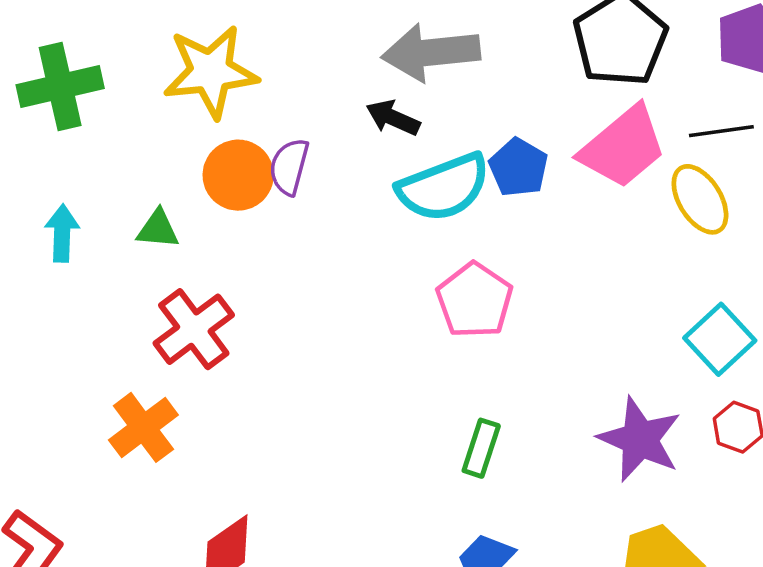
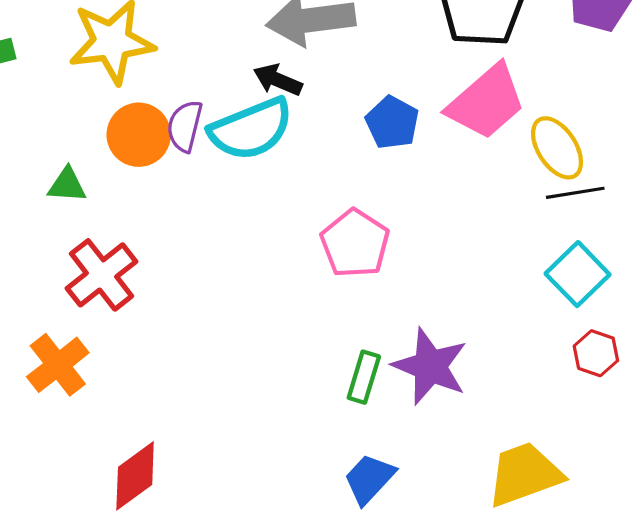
black line: (721, 131) -> (575, 193), moved
cyan semicircle: (444, 187) -> (251, 129), moved
purple star: (640, 439) -> (430, 366), moved

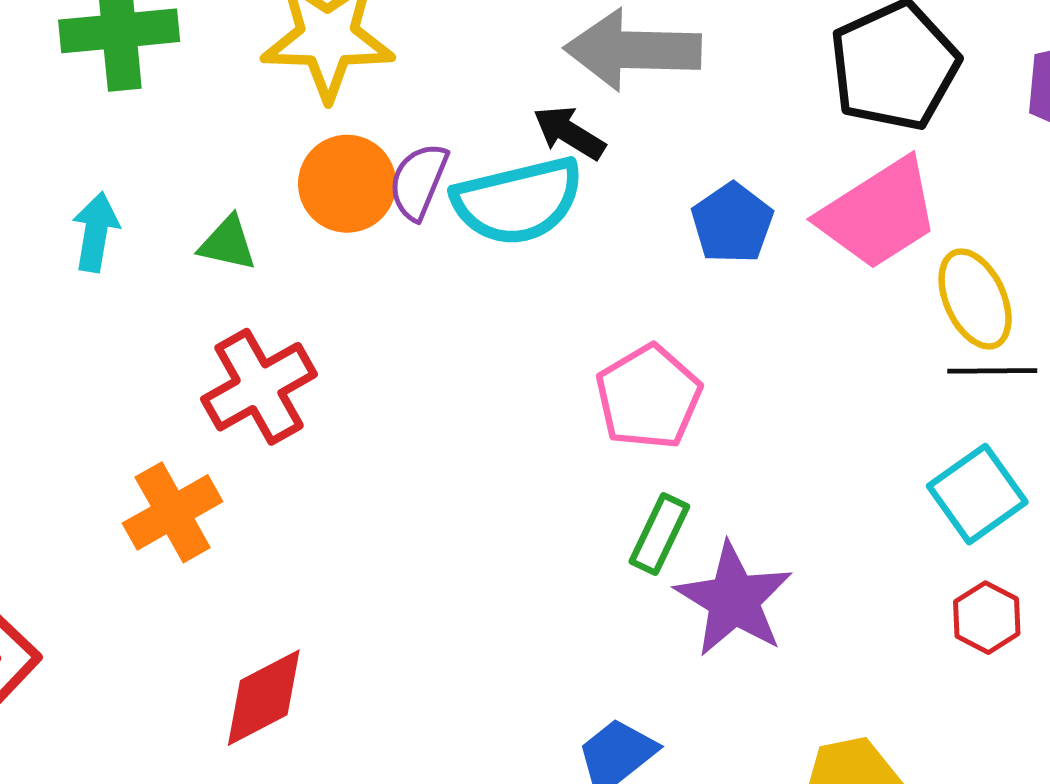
green rectangle: (364, 377) -> (659, 534), moved

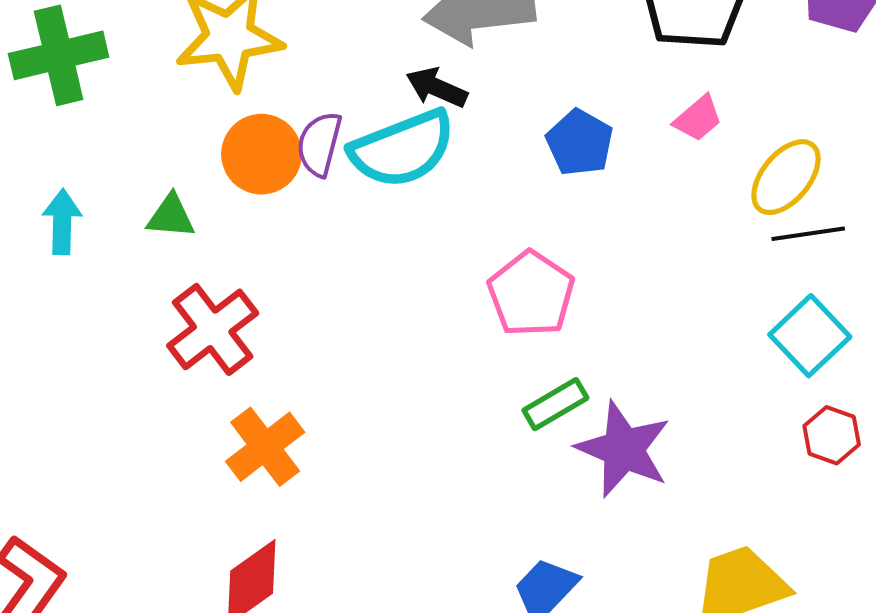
pink trapezoid: (879, 214) -> (698, 118), size x0.5
yellow ellipse: (975, 299) -> (786, 177), turned 72
orange cross: (173, 512) -> (265, 447), moved
green rectangle: (659, 534) -> (555, 404), turned 42

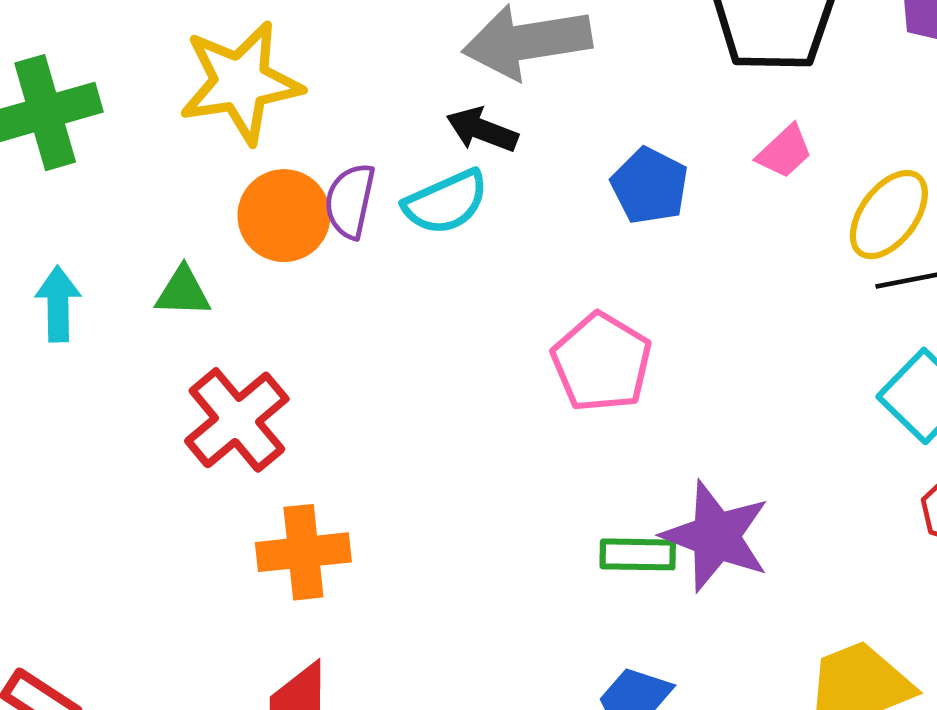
cyan semicircle: (402, 149) -> (446, 202), size x0.7
green rectangle: (555, 404) -> (638, 554), moved, turned 34
orange cross: (265, 447) -> (303, 552), turned 34

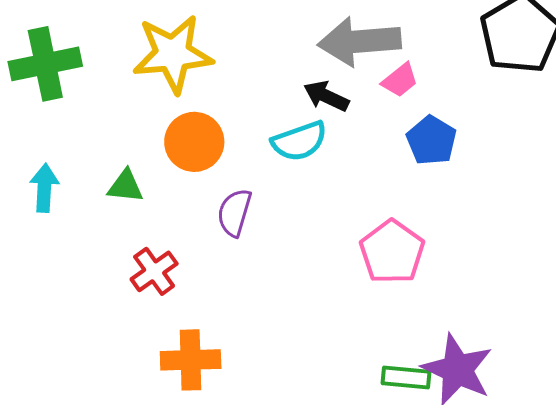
pink trapezoid: (785, 152) -> (400, 80), moved
purple semicircle: (350, 201) -> (234, 213), moved
red cross: (237, 420) -> (154, 271), size x0.7

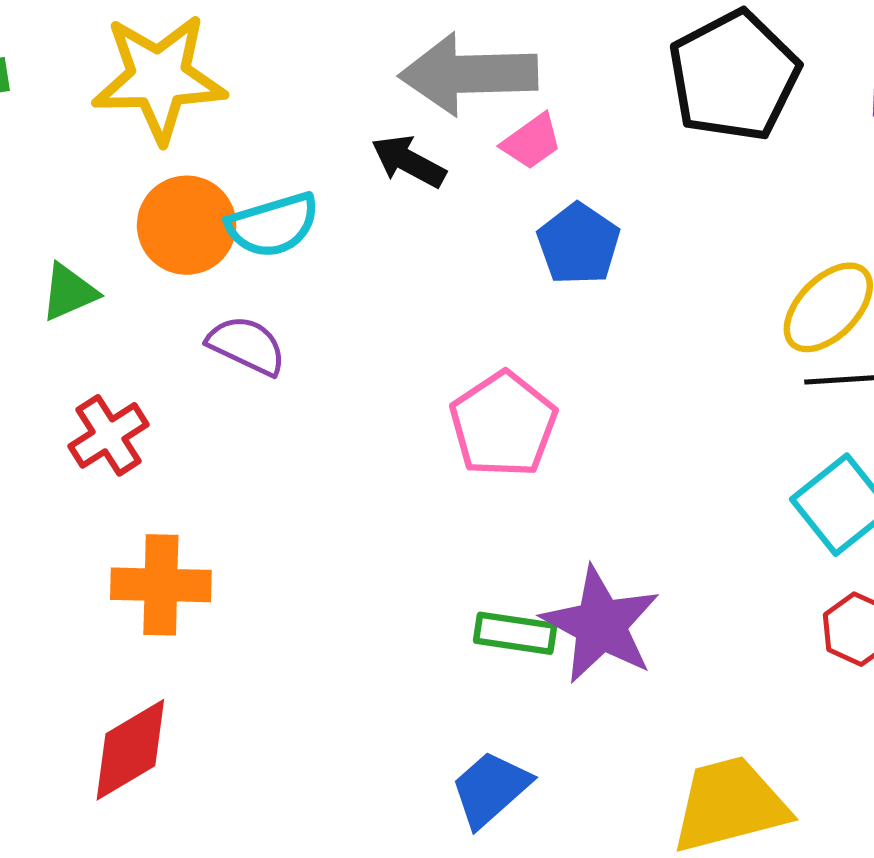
cyan semicircle: (299, 141) -> (273, 225), moved
green triangle: (125, 186) -> (69, 292), turned -33
purple semicircle: (234, 213) -> (247, 345), turned 96

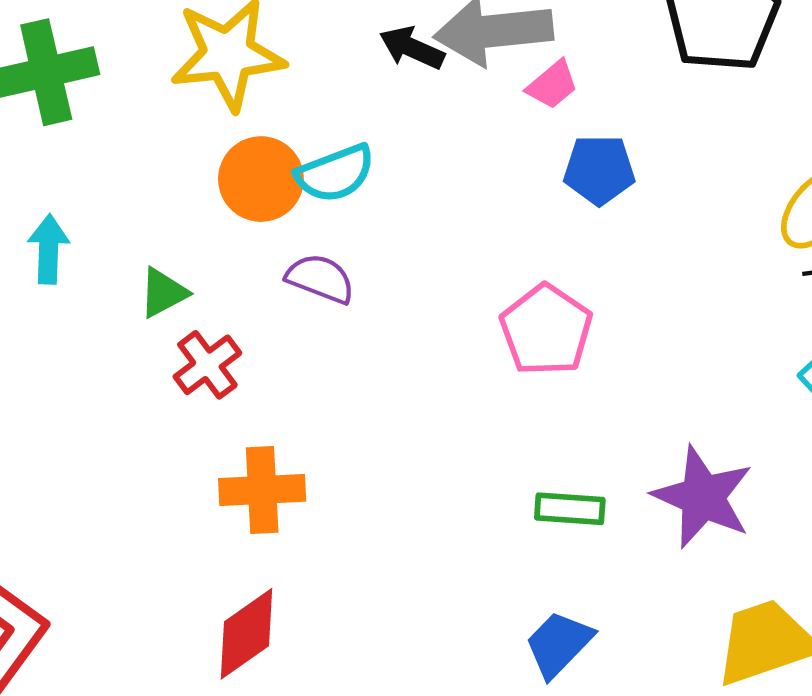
black arrow: (409, 161) -> (412, 48), moved
blue pentagon: (578, 244) -> (599, 170), turned -30
green triangle: (69, 292) -> (163, 293), moved
purple star: (601, 625) -> (703, 497), moved

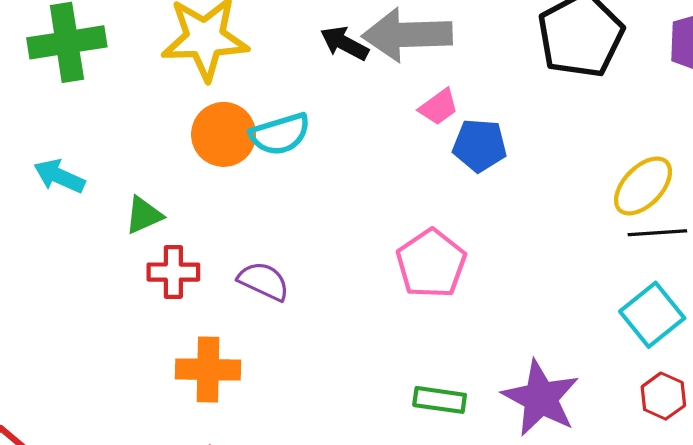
pink trapezoid: (552, 85) -> (439, 107), moved
cyan arrow: (49, 249) -> (59, 176), turned -72
purple semicircle: (320, 279) -> (264, 281), moved
red cross: (207, 365) -> (173, 272), turned 33

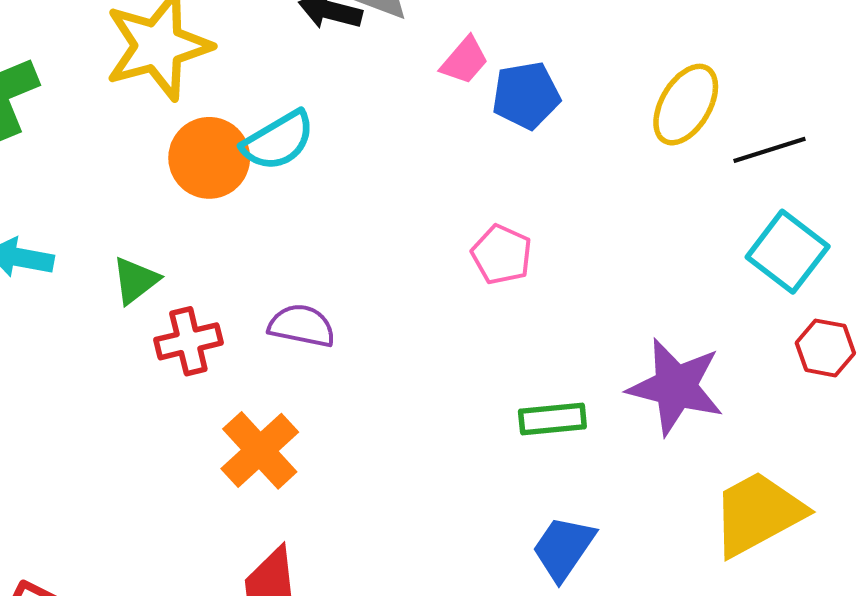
yellow ellipse: (643, 186) -> (686, 105), moved
pink pentagon: (431, 264) -> (502, 255), size x0.7
orange cross: (208, 369) -> (260, 450), turned -30

